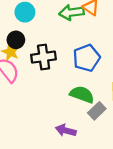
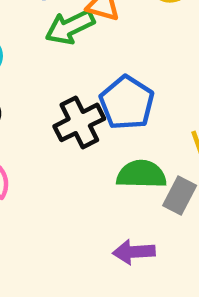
black cross: (44, 57) -> (79, 122), moved

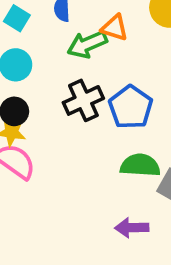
black cross: (79, 122) -> (83, 100), moved

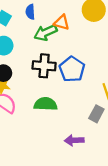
black cross: (83, 100) -> (44, 66), turned 30
green semicircle: (140, 165) -> (46, 104), moved

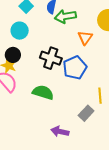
orange triangle: (62, 22) -> (85, 38), moved, turned 35
green arrow: (46, 33) -> (65, 16), moved

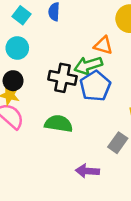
green arrow: (65, 16) -> (88, 65), moved
orange triangle: (85, 38) -> (103, 45), turned -42

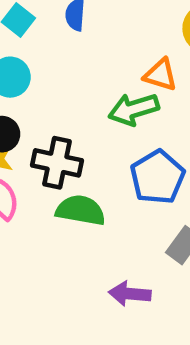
black cross: (62, 78) -> (57, 163), moved
blue pentagon: (95, 86) -> (157, 177), moved

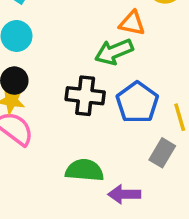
black cross: (57, 163) -> (85, 96), moved
green semicircle: (81, 210) -> (84, 170), moved

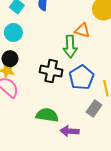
green arrow: (114, 52) -> (70, 46), turned -75

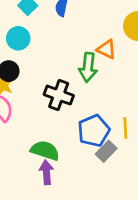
blue pentagon: (82, 77) -> (94, 131), moved
purple arrow: (70, 131) -> (46, 172), moved, turned 72

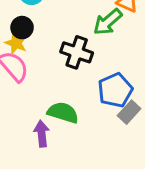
green arrow: (88, 67) -> (108, 22), turned 44
purple arrow: (46, 172) -> (42, 134), moved

